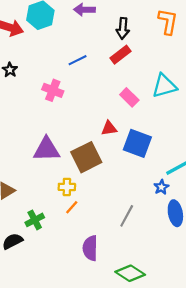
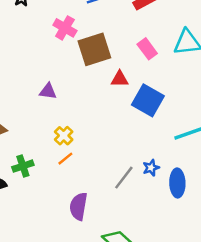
purple triangle: (47, 149) -> (48, 91), size x0.6
brown square: (86, 157) -> (94, 49), moved
yellow cross: (67, 187) -> (64, 136), turned 35
blue star: (161, 187) -> (151, 168), moved

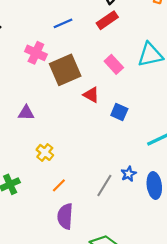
red triangle: (120, 79) -> (91, 95), turned 35
blue square: (148, 100) -> (119, 112), size x0.6
orange line: (65, 159) -> (59, 185), moved

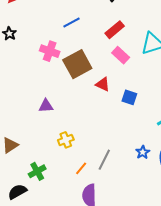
red rectangle: (107, 20) -> (115, 30), moved
yellow cross: (45, 152) -> (66, 140), turned 35
gray line: (104, 186) -> (104, 160), moved

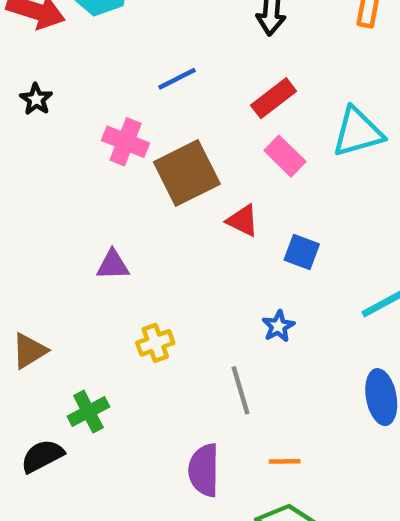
blue star: (143, 152) -> (278, 326), moved
gray line: (104, 160) -> (240, 390), turned -45
orange line: (81, 168) -> (285, 461), moved, turned 48

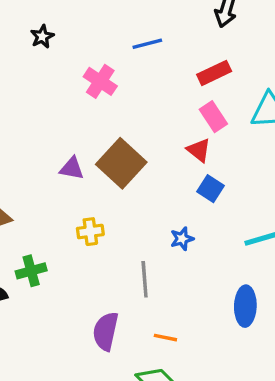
brown square: (187, 173) -> (121, 163), moved, turned -33
red triangle: (243, 221) -> (199, 150), moved

